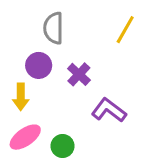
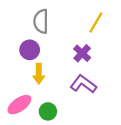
purple cross: (79, 74) -> (82, 53), moved
yellow arrow: (21, 97) -> (39, 74), moved

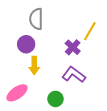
yellow line: (96, 22) -> (90, 31), moved
green circle: (48, 111) -> (55, 99), moved

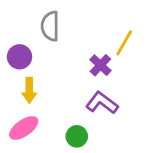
purple circle: (26, 44) -> (20, 57), moved
yellow arrow: (34, 66) -> (29, 90), moved

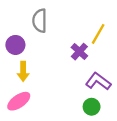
purple L-shape: (102, 103) -> (98, 81), moved
green circle: (77, 136) -> (92, 107), moved

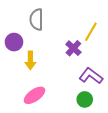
yellow arrow: (23, 71) -> (30, 60), moved
pink ellipse: (19, 101) -> (34, 95), moved

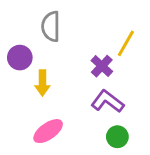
purple L-shape: (91, 76) -> (107, 101), moved

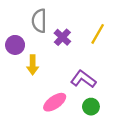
purple cross: (102, 66) -> (62, 37), moved
pink ellipse: (48, 131) -> (55, 102), moved

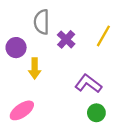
pink ellipse: (55, 102) -> (22, 110), moved

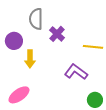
yellow line: (103, 36) -> (93, 47), moved, turned 66
green circle: (96, 113) -> (95, 100), moved

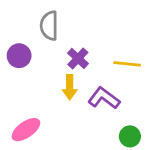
purple cross: (57, 34) -> (78, 58), moved
yellow arrow: (30, 59) -> (70, 87), moved

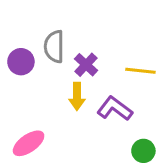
gray semicircle: (49, 26) -> (54, 47), moved

